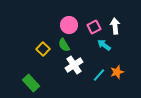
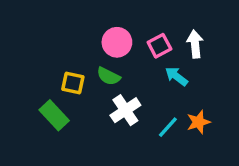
green semicircle: (64, 45) -> (108, 76), turned -32
yellow square: (43, 49) -> (73, 83), turned -32
green rectangle: (31, 83) -> (54, 115), moved

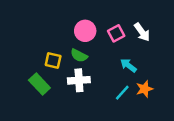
white arrow: (195, 44) -> (142, 32), turned 150
cyan arrow: (176, 76) -> (128, 65), moved
white cross: (125, 110) -> (79, 80), moved, turned 30

